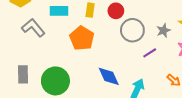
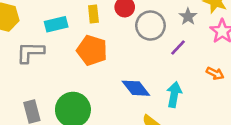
gray L-shape: (33, 28) -> (30, 52), turned -35

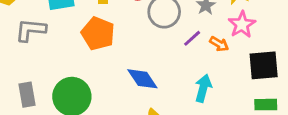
orange arrow: (215, 73) -> (219, 44), moved
cyan arrow: (174, 95) -> (203, 88), moved

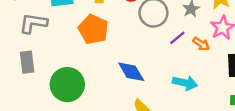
cyan arrow: (203, 88) -> (185, 83), turned 85
gray rectangle: (27, 95) -> (27, 62), moved

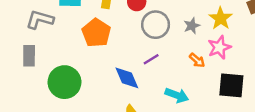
purple line: (177, 38) -> (151, 59), moved

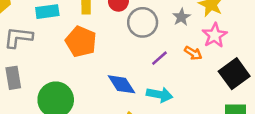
purple line: (151, 59) -> (159, 58), moved
black square: (231, 85) -> (234, 74), turned -32
cyan arrow: (177, 95) -> (160, 95), moved

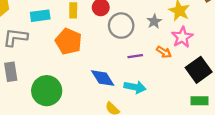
purple line: (159, 58) -> (135, 56), turned 32

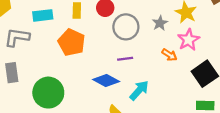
purple line: (135, 56) -> (125, 59), moved
blue diamond: (103, 78) -> (106, 81), turned -30
cyan arrow: (135, 87) -> (139, 90), turned -60

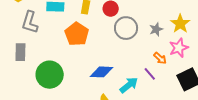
gray L-shape: (17, 37) -> (30, 22), turned -90
purple line: (125, 59) -> (150, 74), moved, turned 48
blue diamond: (106, 81) -> (101, 72), turned -35

